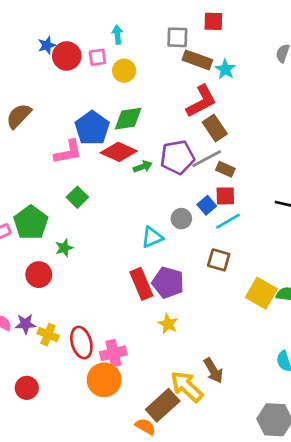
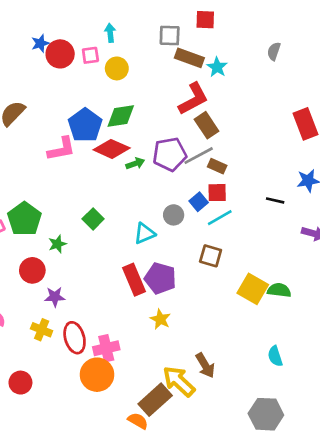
green square: (77, 197) -> (93, 219), moved
purple star: (25, 324) -> (55, 297), moved

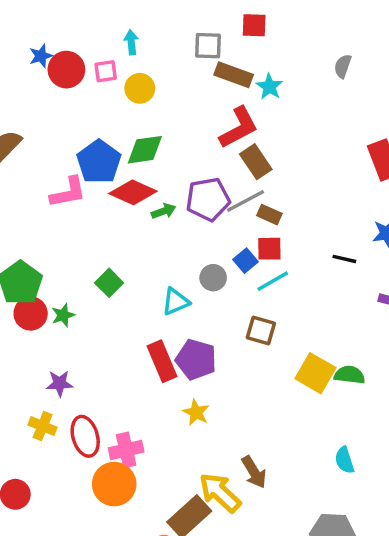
red circle: (32, 270) -> (31, 313), moved

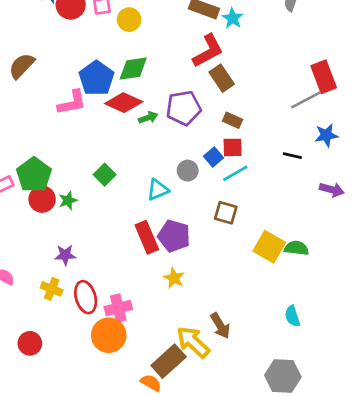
gray line: (246, 201) -> (306, 100), moved

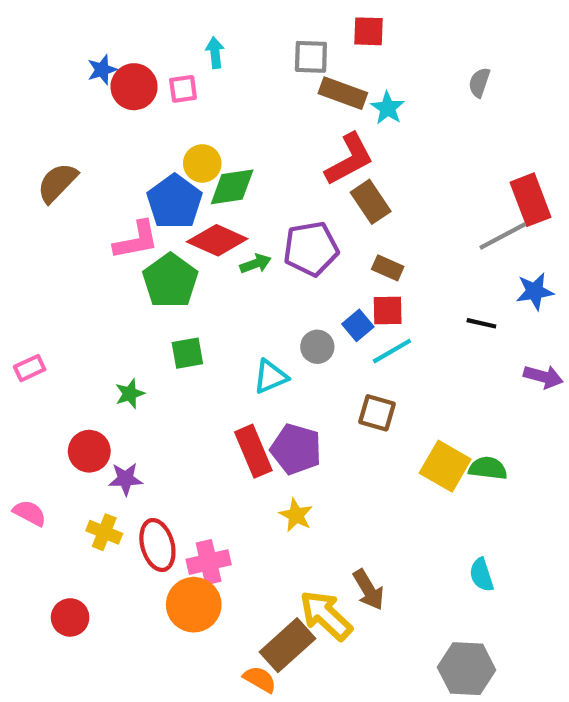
yellow circle: (129, 20) -> (202, 163), moved
green pentagon: (34, 175) -> (170, 281), moved
green square: (105, 175) -> (187, 353), turned 35
red circle: (42, 199) -> (89, 451), moved

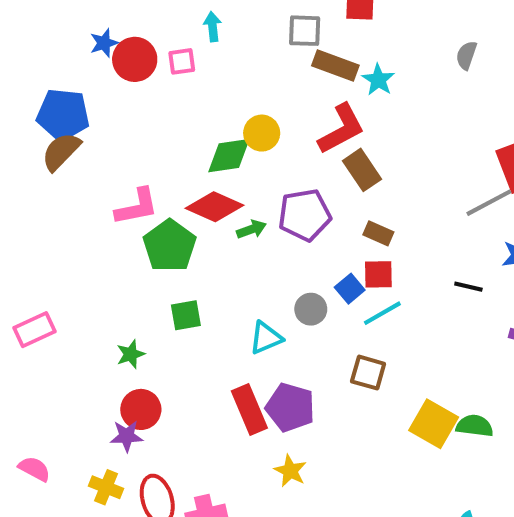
yellow circle: (202, 163) -> (262, 133), moved
blue pentagon: (175, 202) -> (63, 115), moved, turned -30
pink rectangle: (30, 368) -> (34, 330), size x1.4
red circle: (89, 451) -> (141, 409), moved

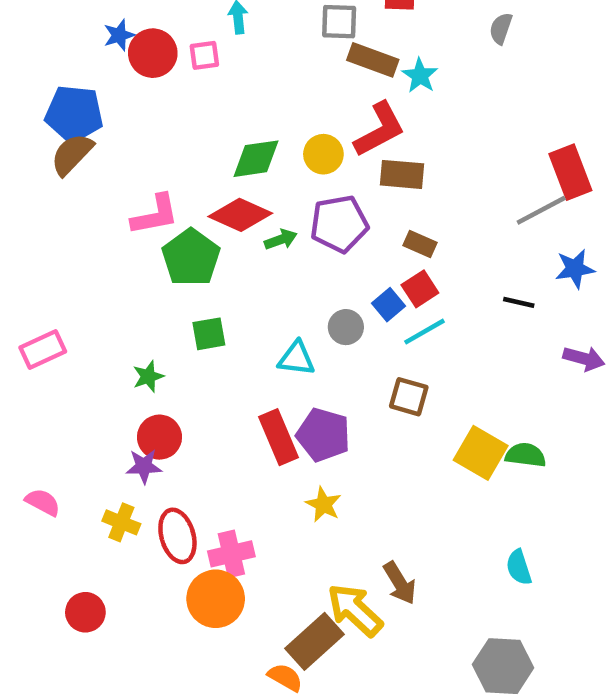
gray semicircle: (466, 55) -> (501, 28), moved
yellow circle: (262, 133) -> (323, 154), moved
brown rectangle: (362, 170) -> (402, 174), turned -51
red square: (378, 274) -> (420, 289), turned -32
cyan triangle: (266, 338) -> (296, 359), turned 30

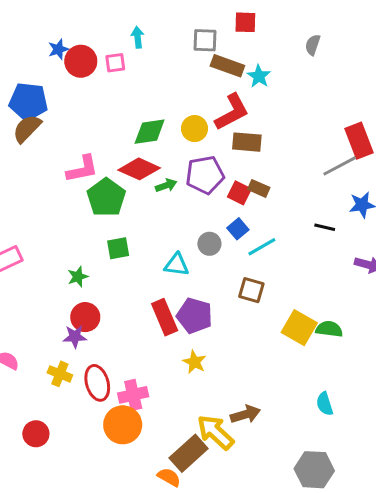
red square: (420, 289) -> (239, 193), moved, turned -30
brown arrow: (400, 583) -> (245, 414), turned -76

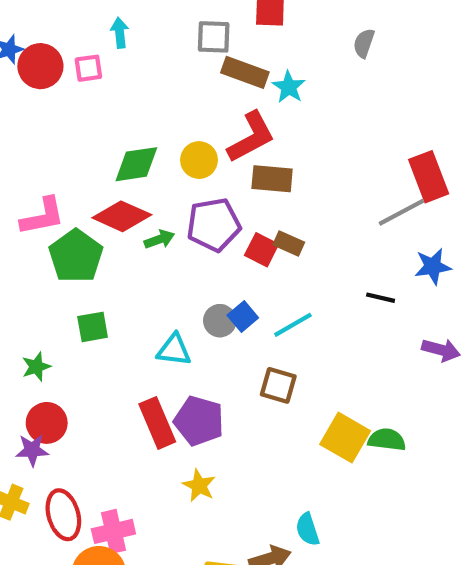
blue square: (238, 229) -> (243, 317), moved
cyan semicircle: (325, 404) -> (308, 529), moved

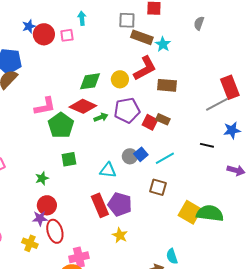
brown rectangle: (272, 179) -> (167, 85), moved
green semicircle: (387, 440) -> (210, 213), size x1.5
red ellipse: (63, 515) -> (55, 231), moved

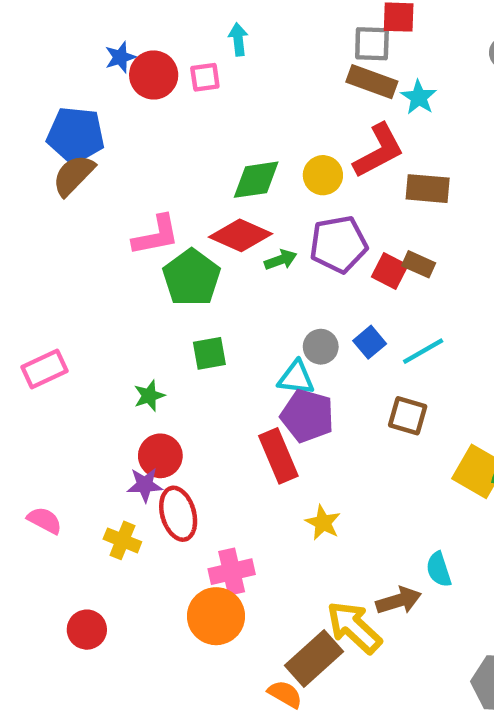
gray square: (127, 20) -> (372, 44), moved
gray circle: (130, 156) -> (321, 347), moved
purple pentagon: (120, 204) -> (307, 416), moved

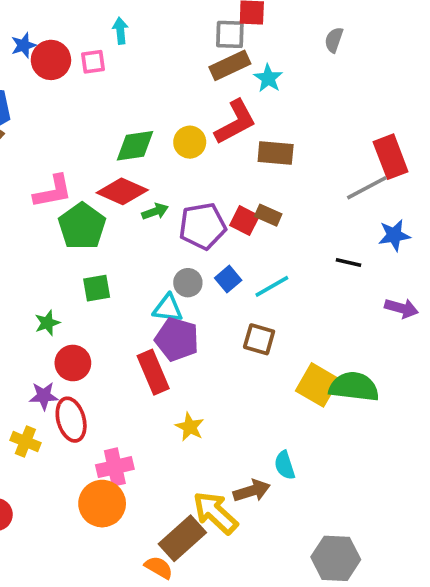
brown rectangle: (372, 82) -> (230, 65), turned -45
purple pentagon: (339, 244) -> (202, 226), moved
red circle: (160, 456) -> (73, 363), moved

